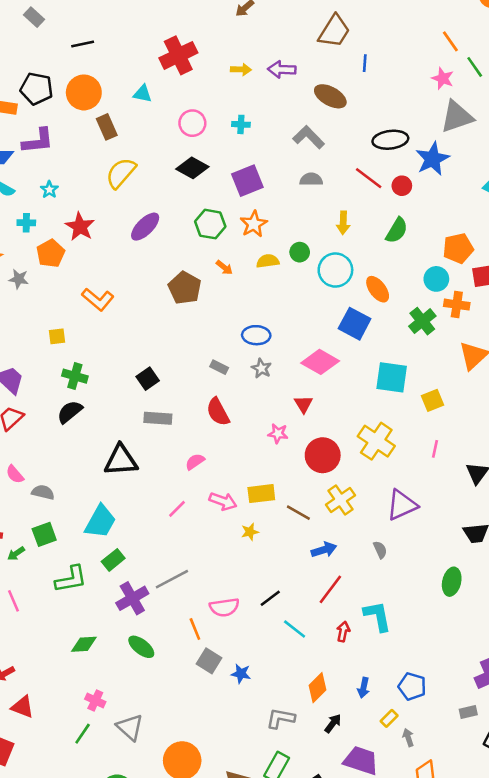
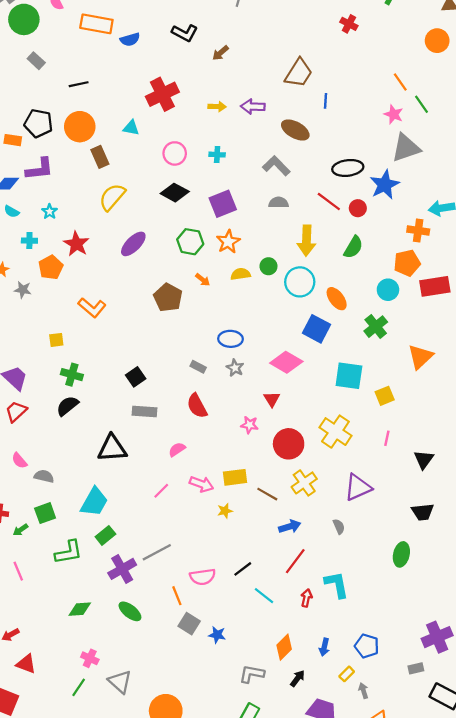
yellow arrow: (343, 223) -> (306, 241), size x1.5
orange cross: (457, 305) -> (418, 231), moved

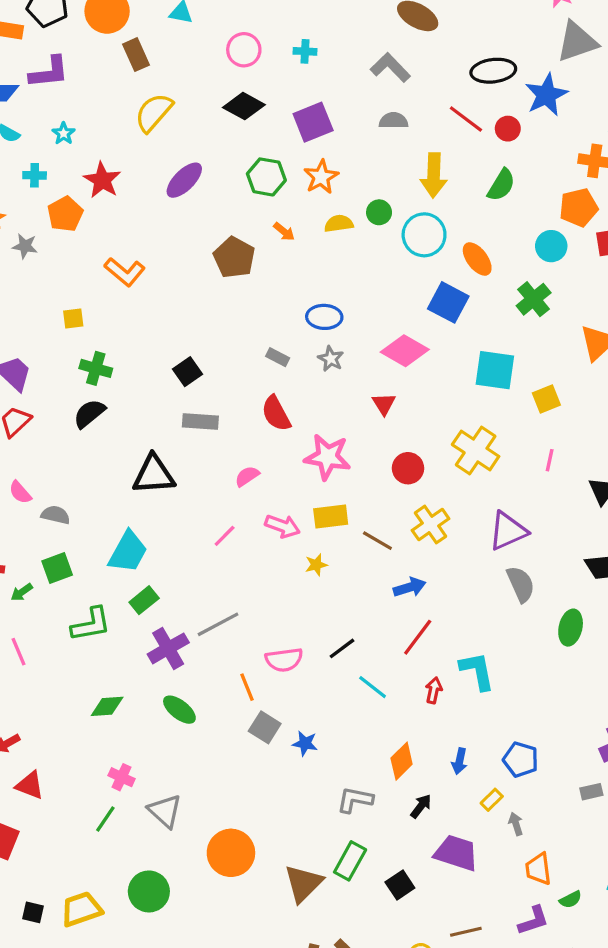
pink star: (249, 425) -> (328, 457), moved, size x1.8
red circle: (289, 444) -> (408, 468), size x0.7
gray semicircle: (339, 526) -> (521, 584), moved, size x1.6

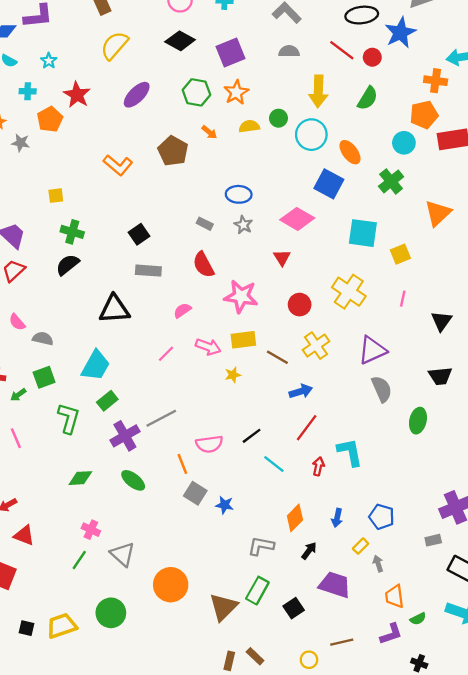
orange L-shape: (125, 272) -> (118, 165), moved
green L-shape: (91, 624) -> (69, 418), turned -64

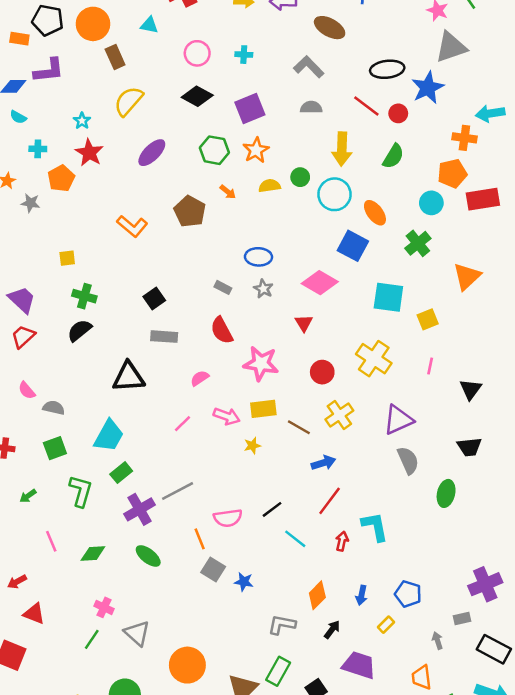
cyan star: (49, 61) -> (82, 121), moved
green arrow: (18, 395) -> (28, 496), moved
pink line: (16, 438) -> (51, 541), moved
gray arrow: (378, 564) -> (437, 641), moved

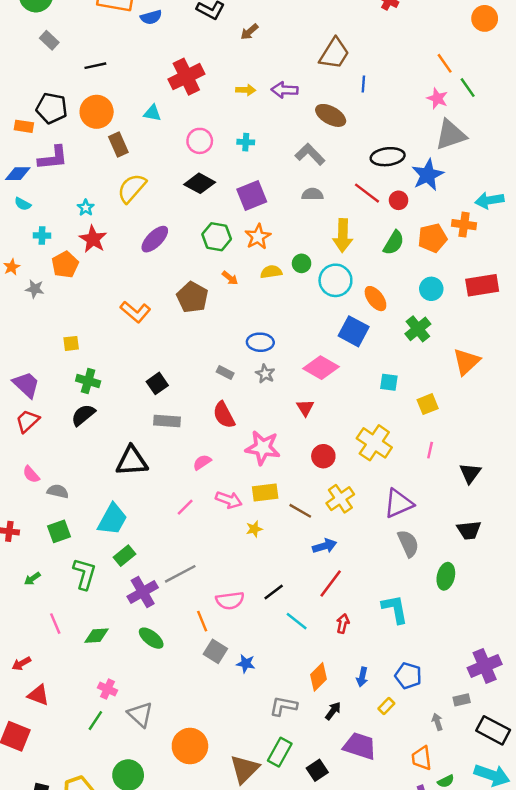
orange pentagon: (452, 173) -> (432, 238), moved
cyan square: (388, 297) -> (389, 382), size x0.6
cyan L-shape: (375, 527) -> (395, 609), moved

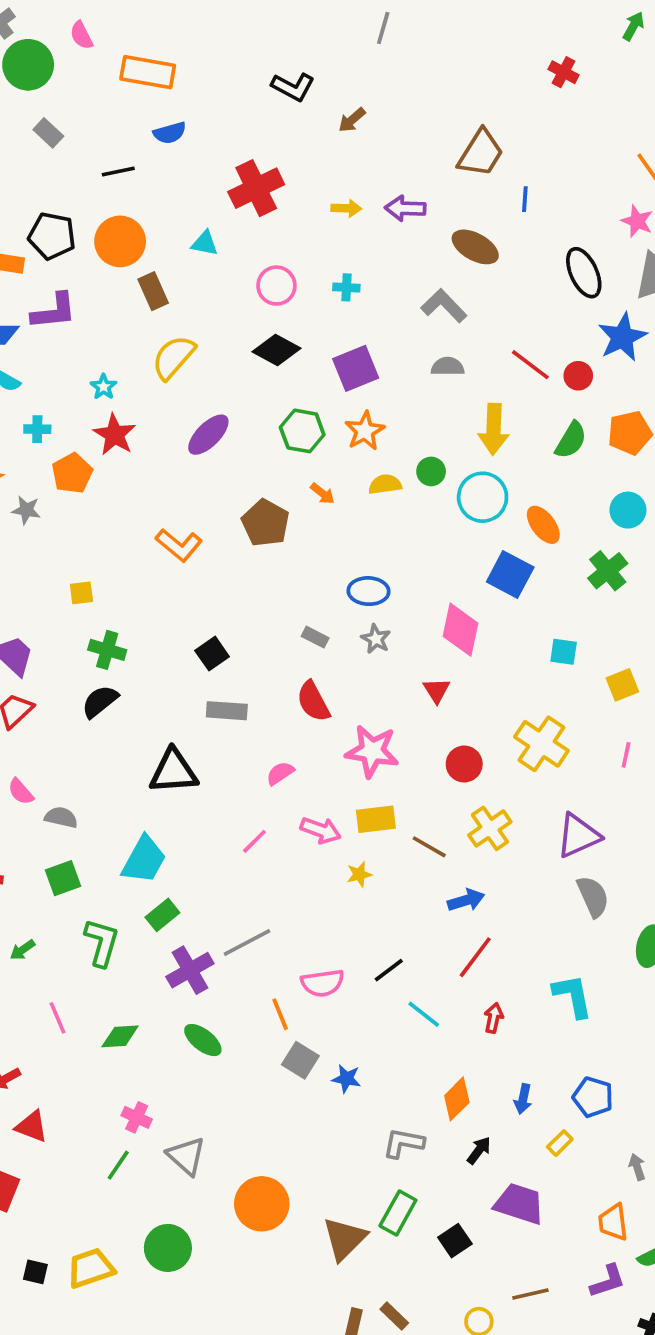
blue semicircle: (151, 17) -> (170, 133), moved
black ellipse: (388, 157) -> (584, 273), moved, turned 72
pink diamond: (321, 368) -> (460, 630), turned 72

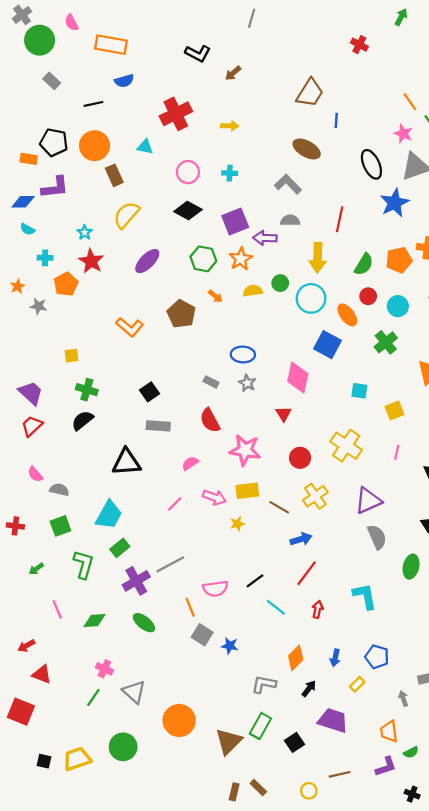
purple arrow: (405, 208) -> (265, 238), moved
red line: (530, 365) -> (340, 219), turned 65
red circle: (578, 376) -> (368, 296), moved

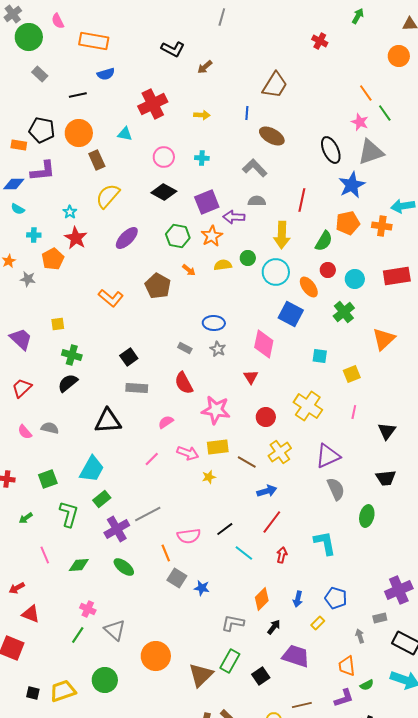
blue line: (336, 120) -> (247, 113), moved
orange pentagon: (399, 260) -> (348, 223), moved
purple trapezoid: (31, 393) -> (21, 339), moved
gray semicircle: (59, 490) -> (50, 428), moved

